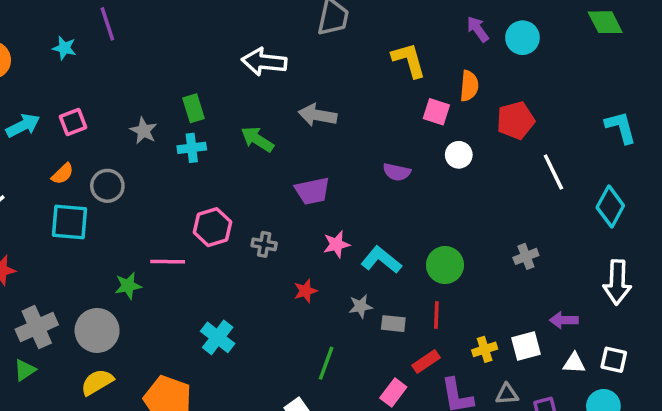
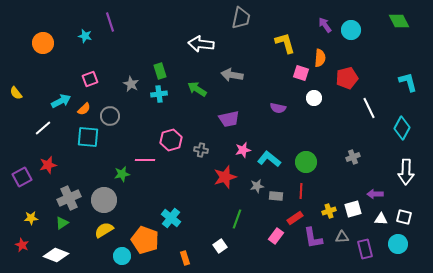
cyan arrow: (23, 126) -> (61, 101), moved
red star: (305, 291) -> (225, 177), size x1.6
cyan cross: (218, 337) -> (171, 218), moved

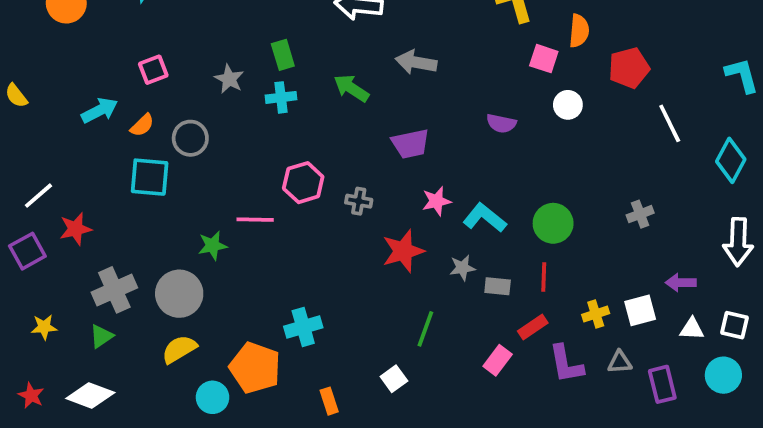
white line: (43, 128) -> (39, 196), moved
cyan cross: (171, 218) -> (303, 327), turned 36
red star: (22, 245) -> (31, 395), moved

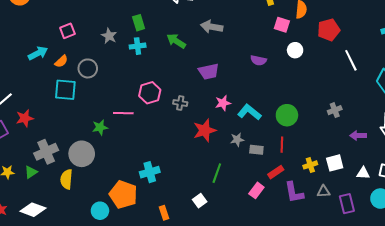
purple arrow: (681, 283) -> (358, 136), moved
green triangle: (101, 336) -> (31, 172), moved
yellow semicircle: (179, 349) -> (66, 179), moved, turned -54

